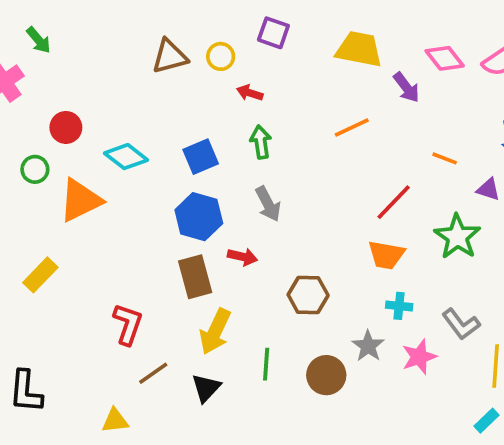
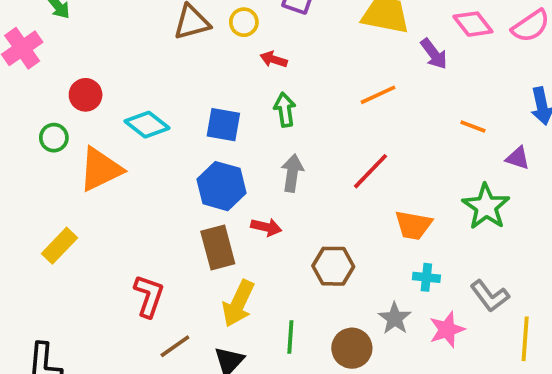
blue square: (201, 157) -> (223, 125), turned 33
red line: (394, 202) -> (371, 171), moved
gray arrow: (268, 204) -> (292, 173), turned -144

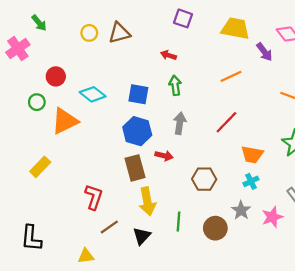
yellow circle: (244, 22) -> (89, 33), moved
cyan cross: (426, 277) -> (251, 181), moved, turned -32
yellow arrow: (238, 303) -> (147, 201), turned -36

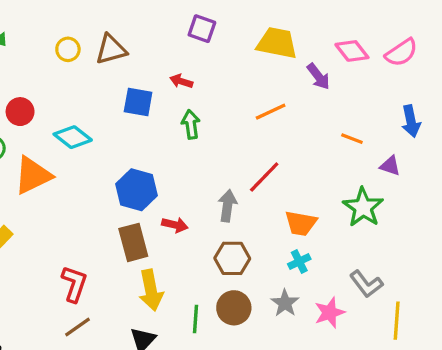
blue square: (138, 94) -> (138, 102), moved
gray arrow: (180, 123) -> (227, 206), moved
brown line: (109, 227) -> (77, 327), moved
brown circle: (215, 228) -> (234, 308), moved

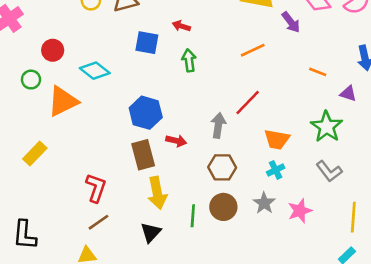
gray L-shape: (366, 284) -> (329, 171), moved

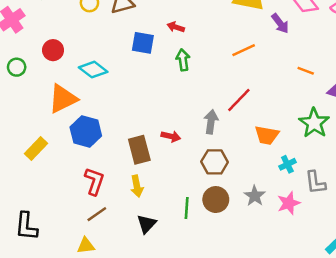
green circle: (31, 80) -> (17, 67), moved
blue hexagon: (146, 113) -> (86, 132), moved
cyan cross: (276, 170) -> (287, 164), moved
gray L-shape: (329, 171) -> (315, 183), moved, turned 30
yellow arrow: (157, 193) -> (137, 186), moved, size x0.7

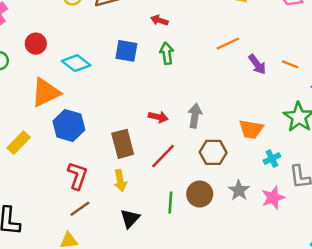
purple arrow: (280, 23) -> (257, 64), moved
blue square: (143, 43) -> (126, 51), moved
red line: (239, 100) -> (163, 156), moved
red arrow: (171, 136) -> (158, 117), moved
brown hexagon: (215, 162) -> (213, 152), moved

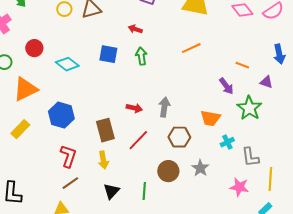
purple arrow: (257, 64) -> (226, 86), moved
orange triangle: (46, 92) -> (25, 89), moved
pink star: (273, 198) -> (239, 187), moved, turned 30
green line: (170, 203) -> (144, 191), moved

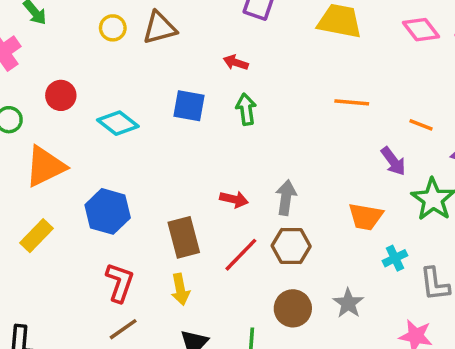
orange line: (191, 48) -> (352, 102), moved, turned 30
brown hexagon: (179, 137) -> (291, 246), moved

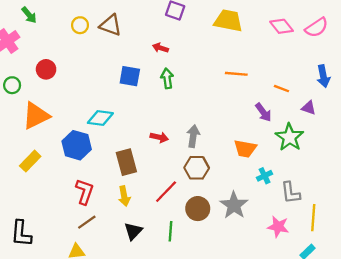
brown triangle: (160, 28) -> (111, 25), turned 35
cyan diamond: (118, 123) -> (100, 118), moved, turned -30
red line: (241, 255) -> (166, 192), moved
gray star: (348, 303) -> (234, 205), size x1.4

